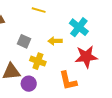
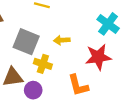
cyan cross: (79, 27) -> (108, 24), moved
gray square: (24, 41) -> (26, 42), size x1.6

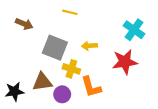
orange L-shape: (78, 85) -> (91, 87), moved

